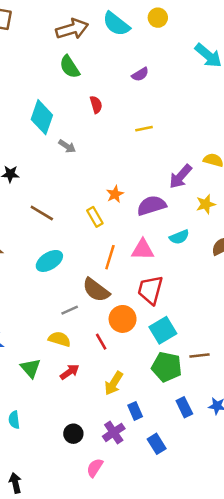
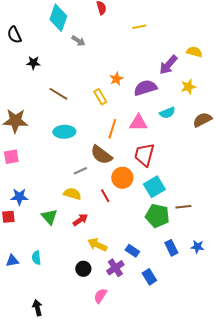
cyan ellipse: (49, 261) -> (64, 132), turned 30
yellow arrow: (114, 383) -> (97, 245), moved, turned 84
blue rectangle: (135, 411) -> (132, 251), turned -32

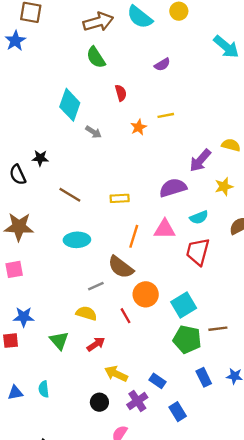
black semicircle: (14, 35) -> (18, 175), moved
orange star: (116, 79) -> (139, 127), moved
yellow rectangle: (100, 97) -> (120, 198), turned -63
red trapezoid: (144, 155) -> (198, 252), moved

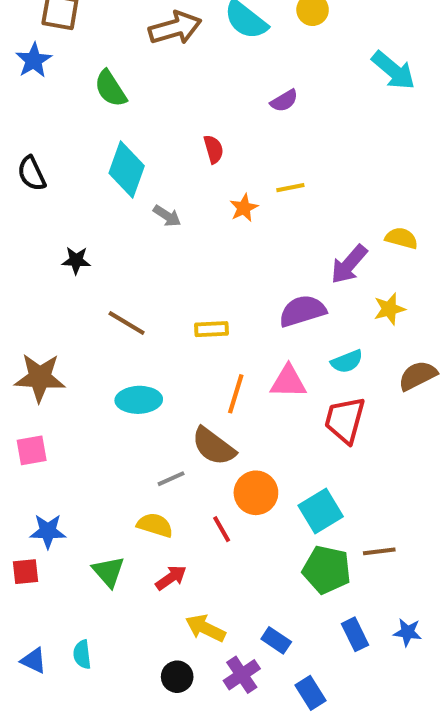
green semicircle: (96, 57) -> (110, 89), moved
black semicircle: (18, 175) -> (32, 173), moved
blue triangle: (15, 393) -> (34, 661), turned 35

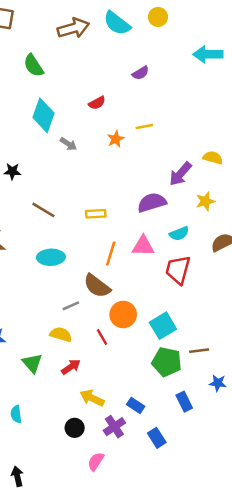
cyan arrow: (393, 70) -> (208, 54), turned 140
red semicircle: (214, 149) -> (97, 103), turned 77
blue star: (408, 632) -> (218, 383), moved

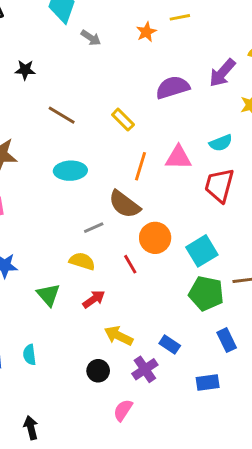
purple semicircle: (152, 202) -> (173, 87), moved
yellow rectangle: (96, 214) -> (123, 120), turned 48
blue rectangle: (157, 438) -> (208, 382), moved, turned -66

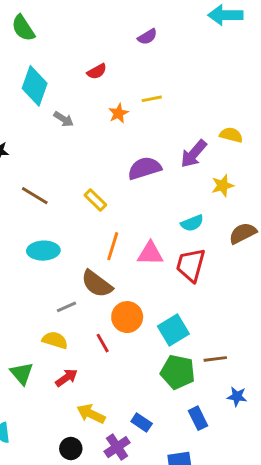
pink triangle: (178, 158) -> (150, 253), moved

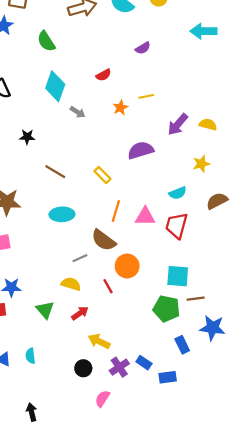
purple arrow: (194, 154) -> (178, 124), moved
cyan square: (173, 330) -> (178, 276), moved, turned 35
blue star: (237, 396) -> (213, 328), size x1.6
blue rectangle: (142, 423) -> (144, 363), moved

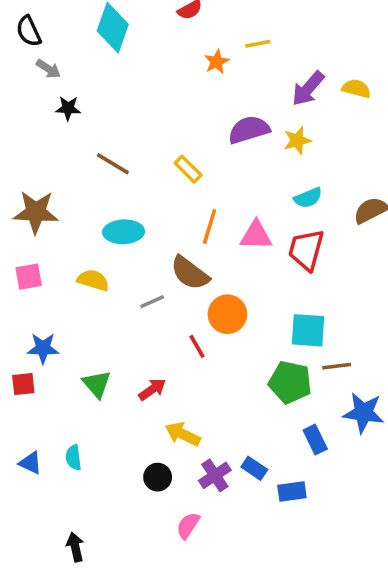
gray arrow: (78, 112) -> (48, 69), moved
yellow star: (201, 164) -> (297, 140), moved
yellow semicircle: (71, 284) -> (93, 280), moved

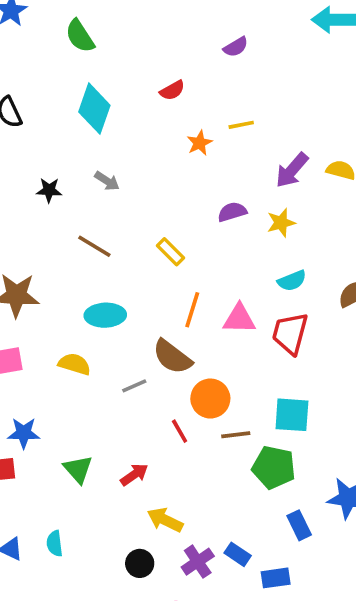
gray arrow: (48, 69) -> (107, 181), moved
purple semicircle: (249, 130) -> (232, 212), size x0.7
brown line: (337, 366) -> (236, 435), moved

